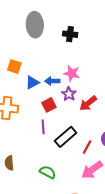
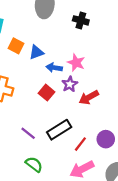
blue triangle: (32, 82) -> (36, 52), moved
red square: (49, 105) -> (47, 93), turned -32
purple line: (43, 127) -> (28, 133), moved, turned -56

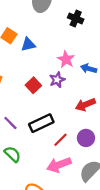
blue arrow: (54, 68) -> (89, 69), moved
red arrow: (89, 97) -> (85, 105), moved

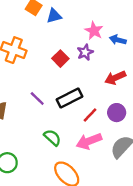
green semicircle: (13, 154) -> (52, 138), moved

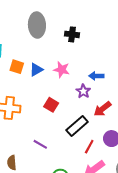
pink star: (94, 31) -> (62, 70), moved
purple star: (85, 52) -> (83, 91), moved
black rectangle: (70, 98) -> (77, 126), moved

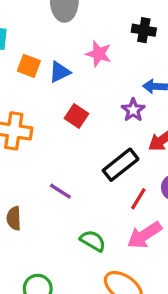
black cross: (72, 34) -> (144, 30), moved
pink star: (62, 70) -> (99, 54), moved
red square: (51, 105) -> (77, 116), moved

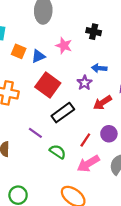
red square: (77, 116) -> (48, 85), size x1.6
black rectangle: (121, 165) -> (63, 113), moved
green semicircle: (93, 241) -> (58, 152), moved

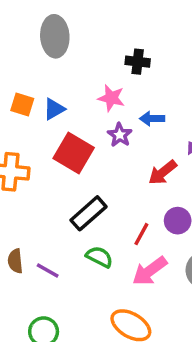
pink star: (64, 46) -> (111, 98), moved
purple star: (85, 83) -> (120, 135), moved
black rectangle: (63, 113) -> (88, 213), moved
purple line: (35, 133) -> (48, 271), moved

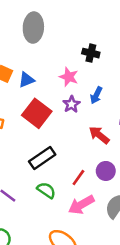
blue arrow: (152, 119) -> (96, 95), turned -70
red arrow: (163, 172) -> (99, 135), turned 70

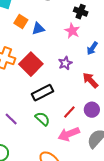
black cross: (91, 53) -> (81, 12), moved
purple star: (71, 104) -> (65, 63), moved
red square: (37, 113) -> (31, 64), moved

